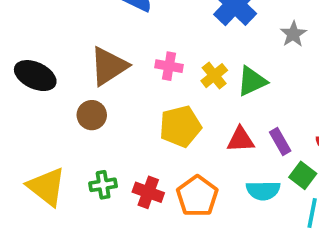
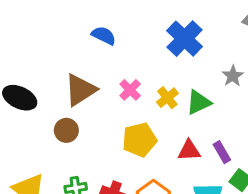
gray star: (293, 34) -> (233, 76), moved
pink cross: (169, 66) -> (130, 90), turned 35

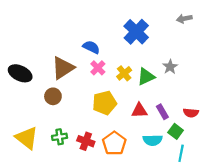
blue semicircle: (104, 35) -> (91, 47), moved
gray star: (233, 76) -> (170, 67), moved

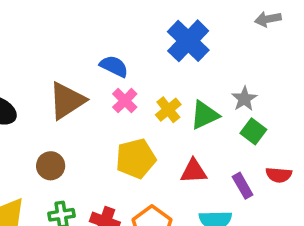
brown circle: (53, 96) -> (51, 166), moved
purple rectangle: (162, 112) -> (243, 186), moved
green square: (176, 131) -> (253, 131), moved

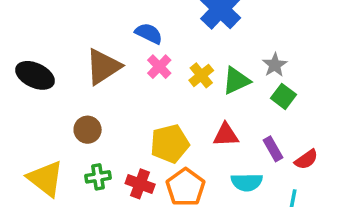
yellow pentagon: (136, 159) -> (170, 144), moved
red semicircle: (279, 175) -> (306, 159), moved, turned -40

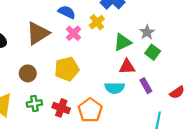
yellow cross: (201, 75) -> (97, 22), moved
red triangle: (226, 135) -> (127, 67), moved
yellow pentagon: (170, 144) -> (67, 69), moved
red semicircle: (306, 159) -> (177, 92), moved
cyan semicircle: (247, 182) -> (115, 88), moved

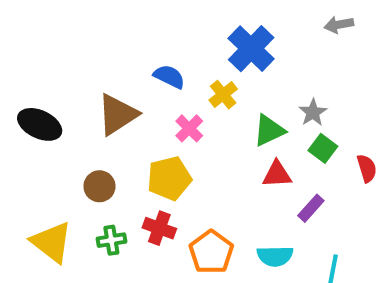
pink cross: (73, 33) -> (189, 128), moved
purple rectangle: (146, 86) -> (311, 208), turned 72
cyan semicircle: (115, 88) -> (275, 256), moved
red semicircle: (177, 92) -> (367, 168), moved, turned -72
red cross: (61, 108) -> (159, 228), moved

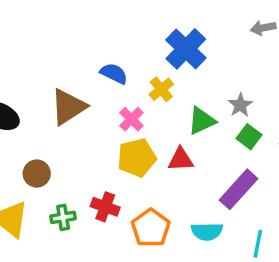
red triangle: (277, 174) -> (181, 159), moved
yellow pentagon: (169, 178) -> (137, 158), moved
brown circle: (99, 186) -> (37, 174), moved
purple rectangle: (311, 208) -> (239, 189), size x1.6

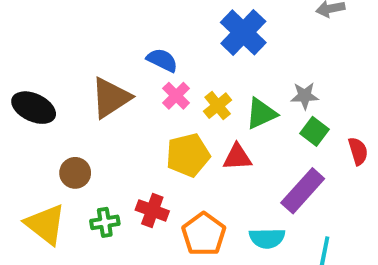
yellow cross: (161, 89) -> (218, 106), moved
gray star: (240, 105) -> (305, 96), turned 30
pink cross: (131, 119) -> (176, 96), moved

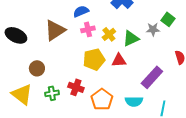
blue semicircle: (162, 60) -> (81, 11), turned -49
pink cross: (176, 96) -> (88, 29), turned 32
green square: (315, 131) -> (168, 19), moved

